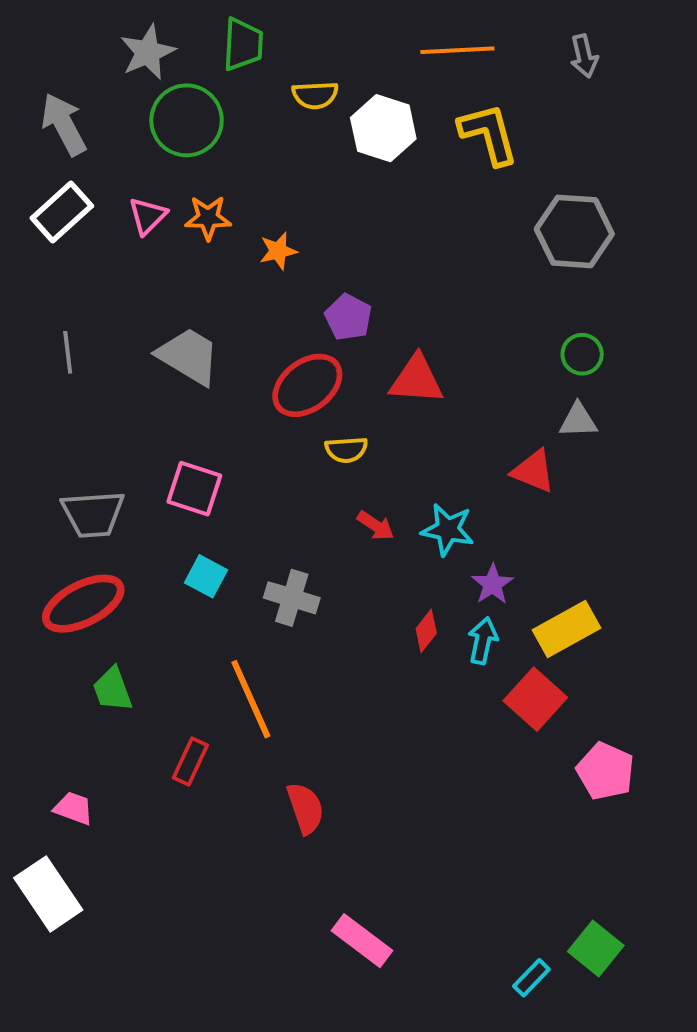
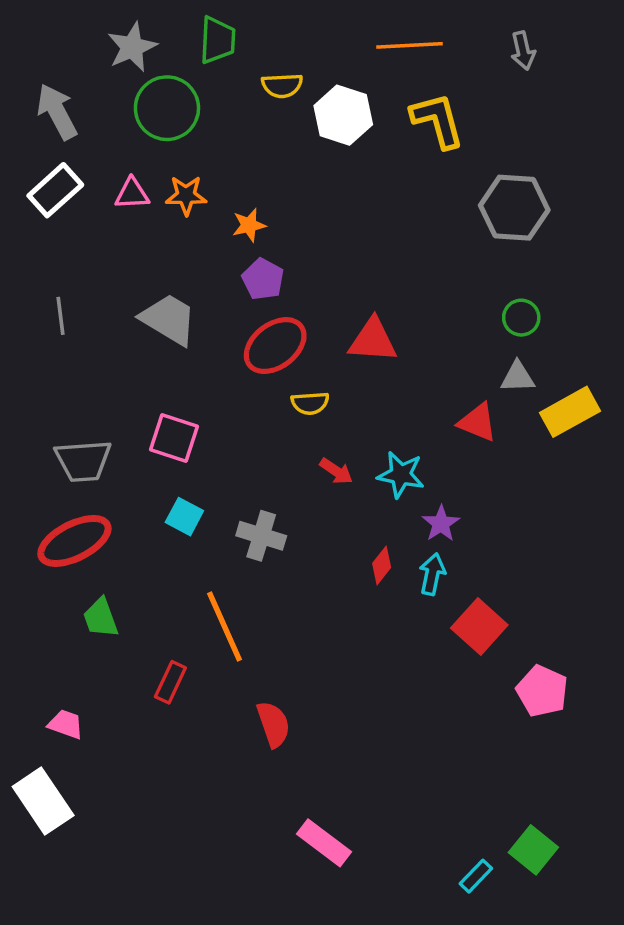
pink triangle: (148, 216) -> (132, 194), turned 42
purple pentagon: (348, 317) -> (263, 279), moved
yellow rectangle: (566, 629) -> (570, 412), moved

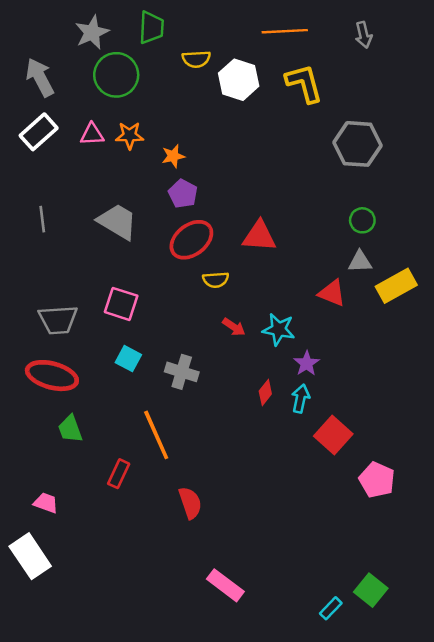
red ellipse: (74, 541) -> (52, 376), turned 42

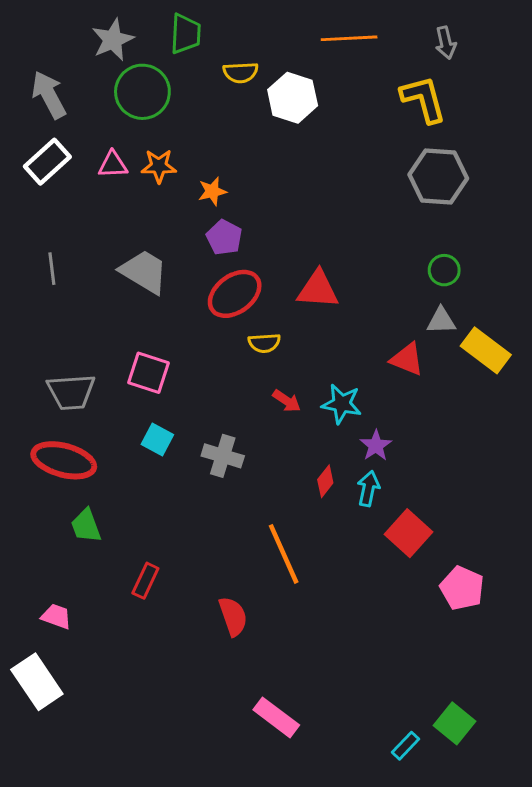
yellow L-shape: (304, 83) -> (423, 99), moved
yellow rectangle: (396, 286) -> (486, 350), turned 66
orange line: (156, 435) -> (284, 554), moved

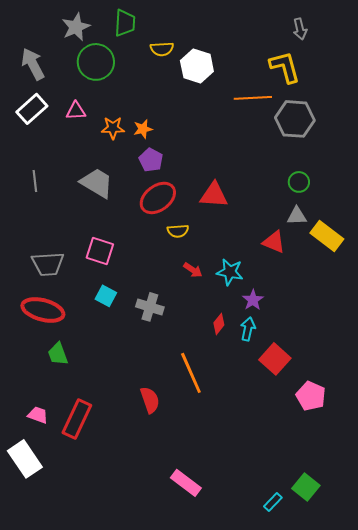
orange line: (349, 38) -> (253, 98), moved
orange star: (159, 166) -> (113, 128), moved
red rectangle: (145, 581) -> (77, 419), moved, size x1.6
red semicircle: (233, 616) -> (150, 400), moved

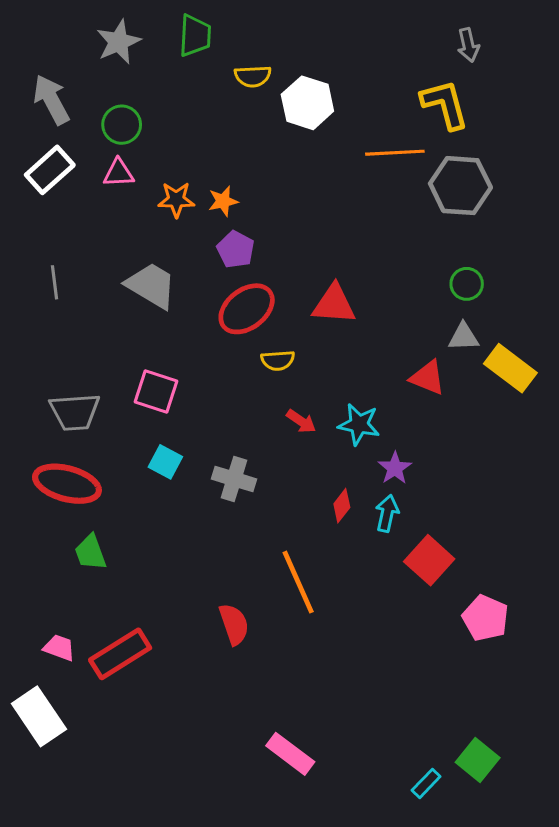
green circle: (96, 62) -> (122, 125), moved, size x0.7
red rectangle: (77, 419) -> (120, 654), turned 33

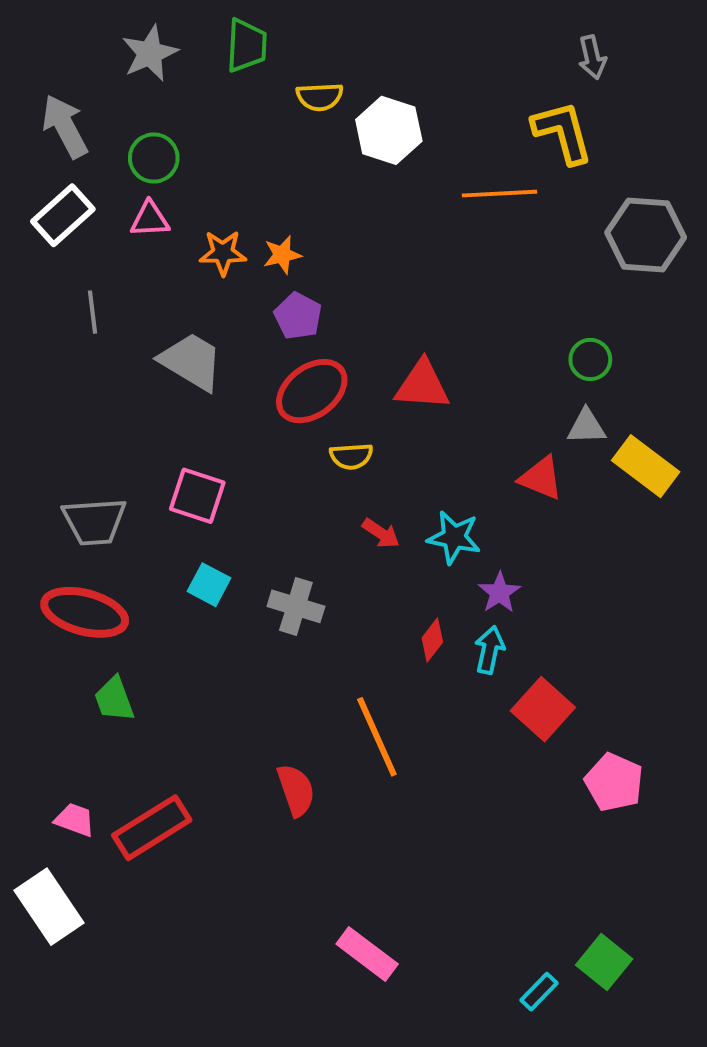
gray hexagon: (460, 186) -> (646, 235), moved
gray line: (54, 282) -> (93, 312), moved

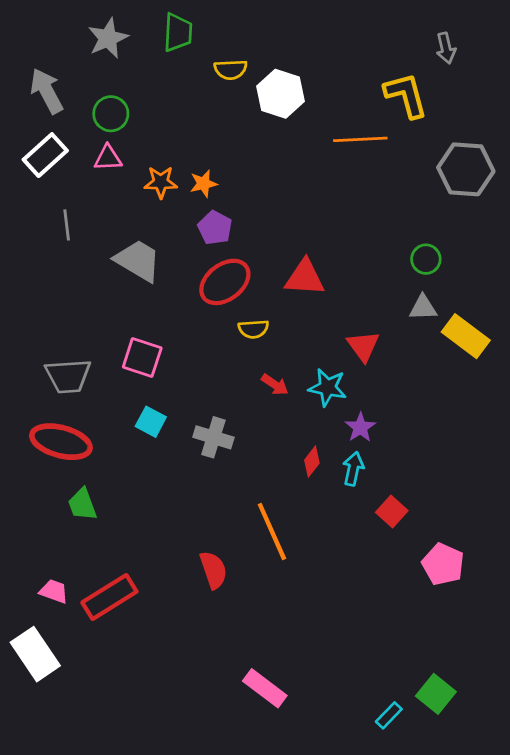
gray arrow: (592, 57) -> (446, 48), moved
red triangle: (541, 478) -> (363, 346), moved, turned 32
red square: (543, 709) -> (392, 511), size x0.7

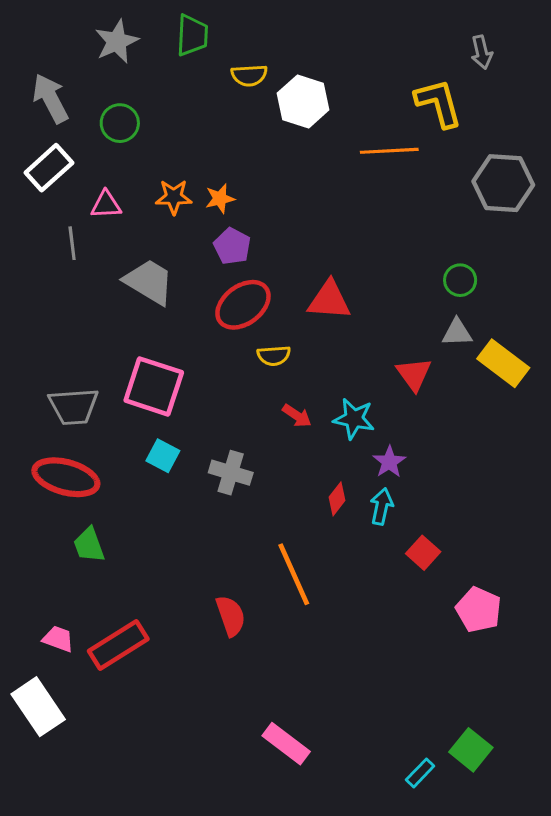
pink triangle: (108, 158) -> (106, 205), moved
red triangle: (363, 346) -> (414, 374), moved
pink square: (142, 357) -> (154, 386), size x1.4

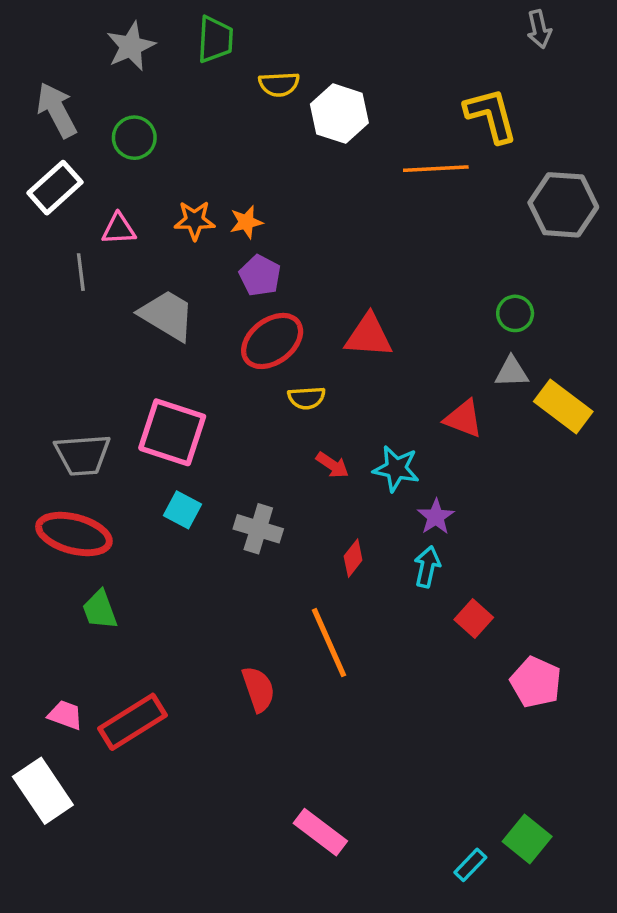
gray arrow: (482, 52) -> (539, 29), moved
red triangle: (414, 374) -> (463, 419), turned -33
red diamond: (337, 499) -> (353, 558), moved

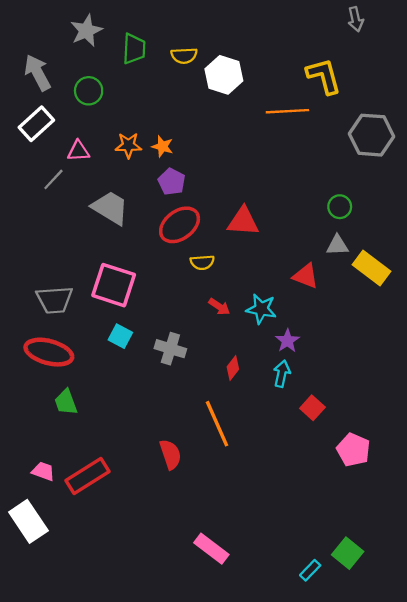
green trapezoid: (215, 39) -> (134, 49), moved
orange star: (246, 222) -> (162, 146), turned 30
gray line: (81, 272) -> (53, 179), turned 50

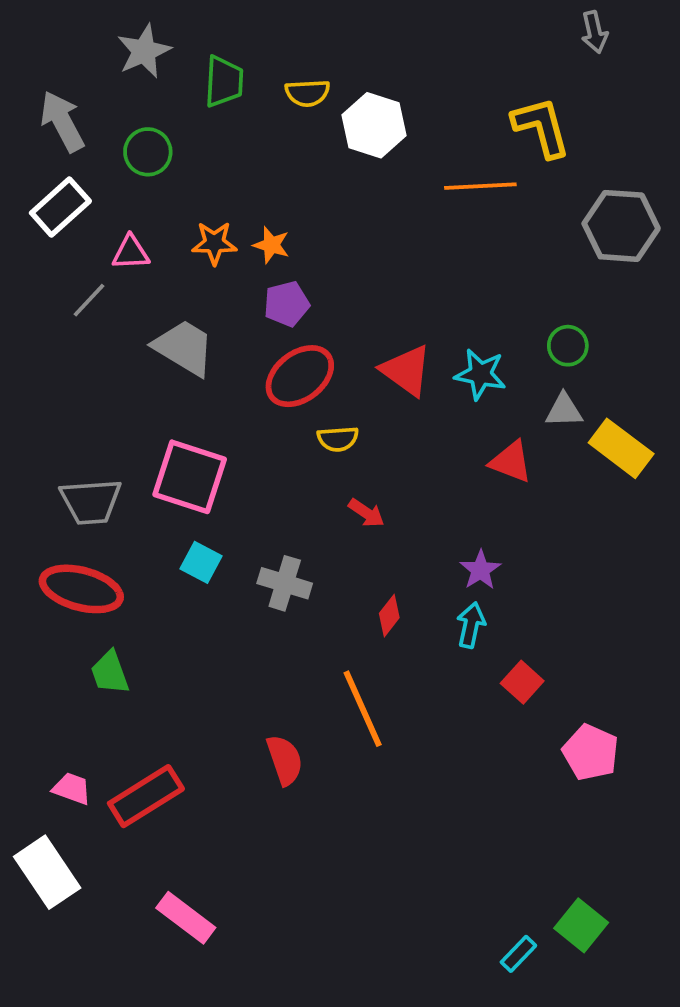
purple pentagon: (172, 182) -> (287, 304), turned 30
red triangle: (243, 221) -> (406, 370), turned 32
cyan star: (261, 309) -> (480, 374), moved
pink rectangle: (211, 549) -> (186, 918), moved

